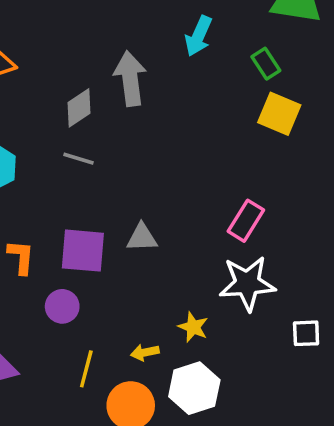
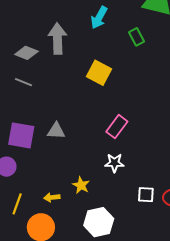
gray diamond: (79, 108) -> (26, 53), turned 50
yellow square: (279, 114) -> (99, 73), moved
white star: (247, 283) -> (114, 163), size x0.6
white hexagon: (194, 388) -> (99, 222), moved

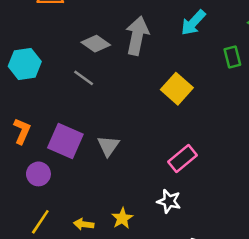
gray triangle: (56, 131) -> (108, 146), turned 48

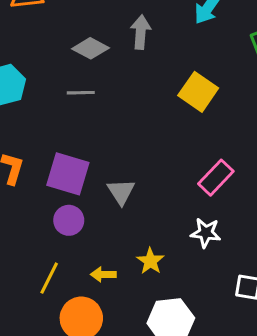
gray arrow: (137, 36) -> (141, 32), size x0.7
gray line: (84, 78) -> (81, 93), turned -30
gray triangle: (108, 146) -> (121, 192), moved
purple circle: (38, 174) -> (69, 220), moved

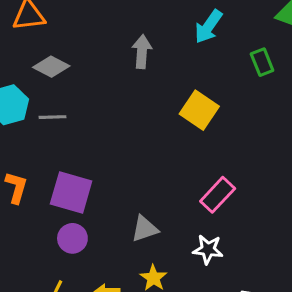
gray diamond: (90, 48) -> (51, 67), moved
gray line: (81, 93) -> (52, 117), moved
gray triangle: (121, 192) -> (145, 229), moved, turned 44

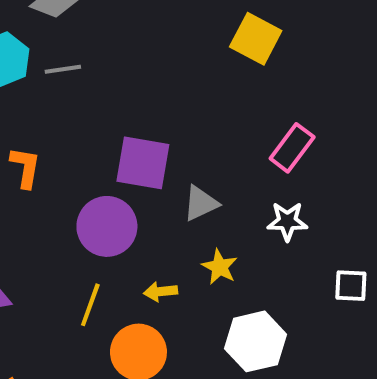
purple square: (71, 193) -> (143, 163), moved
purple circle: (72, 238) -> (107, 226), size x1.5

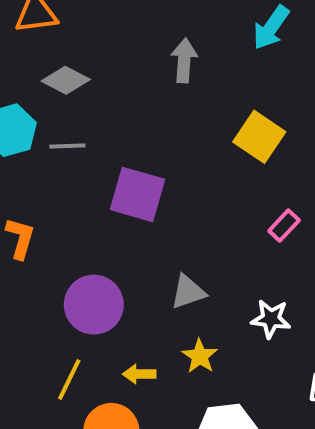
pink rectangle: (292, 148) -> (284, 225), moved, size x0.7
purple square: (143, 163) -> (138, 194), moved

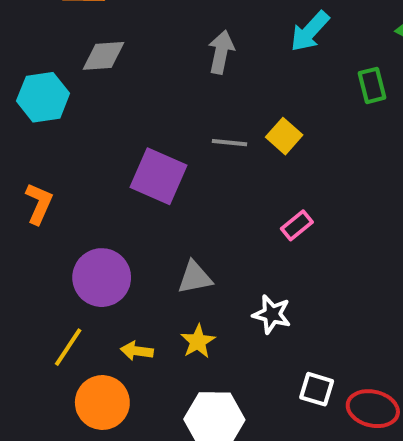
gray diamond: (66, 80) -> (104, 56), turned -39
yellow square: (259, 137) -> (284, 136), size x0.7
gray line: (67, 146) -> (230, 143), moved

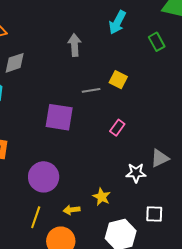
pink rectangle: (297, 225) -> (117, 128), moved
gray triangle: (195, 277) -> (160, 158), moved
white square: (317, 389) -> (154, 214), moved

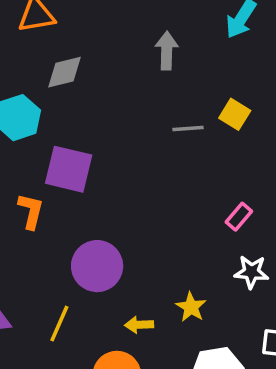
purple square: (59, 117) -> (69, 169), moved
pink rectangle: (117, 128) -> (239, 217), moved
yellow line: (36, 217) -> (59, 324), moved

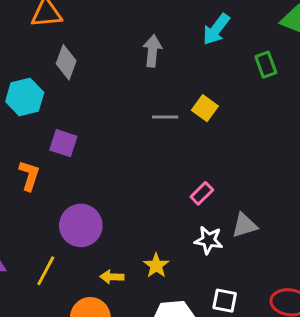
gray diamond: (65, 72) -> (66, 62), turned -60
purple square: (69, 169) -> (63, 143), size x0.7

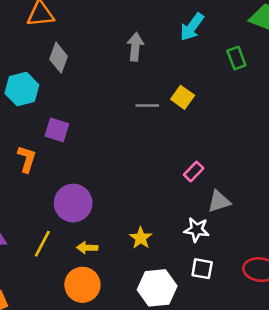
pink rectangle: (202, 193) -> (194, 171), moved
white star: (209, 240) -> (197, 230), moved
yellow arrow: (112, 277) -> (87, 248), moved

